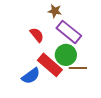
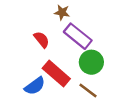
green circle: (66, 55) -> (91, 62), moved
brown line: (78, 68) -> (88, 90), moved, turned 36

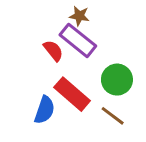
purple rectangle: (78, 36) -> (78, 40), moved
blue semicircle: (35, 86) -> (45, 110), turned -35

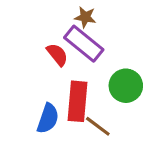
red rectangle: (72, 94) -> (78, 101), turned 54
brown line: (113, 116) -> (98, 126), moved

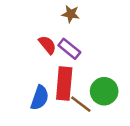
purple rectangle: (84, 44) -> (69, 49), moved, size x0.7
green circle: (126, 86) -> (104, 91), moved

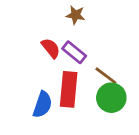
brown line: (81, 104) -> (106, 76), moved

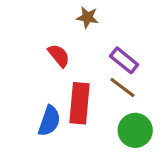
purple rectangle: (74, 52) -> (124, 60), moved
green circle: (111, 98) -> (135, 130), moved

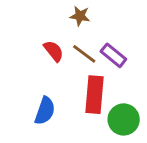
brown line: (122, 87) -> (84, 54), moved
red rectangle: (79, 103) -> (94, 95), moved

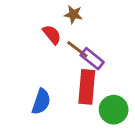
red semicircle: (54, 51) -> (52, 35), moved
purple rectangle: (113, 55) -> (92, 59), moved

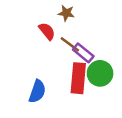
green circle: (114, 110) -> (100, 73), moved

